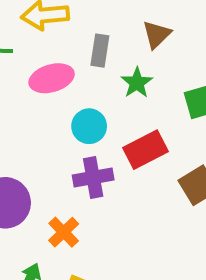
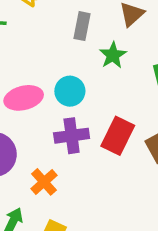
pink ellipse: (52, 78) -> (24, 98), moved
red rectangle: (145, 150) -> (118, 136), moved, turned -39

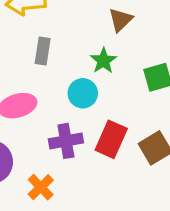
gray rectangle: (82, 26) -> (43, 51), moved
cyan circle: (70, 91) -> (83, 93), moved

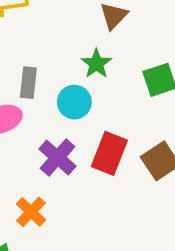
gray rectangle: (43, 51) -> (28, 83), moved
purple cross: (66, 141) -> (58, 158), turned -36

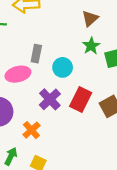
green star: (96, 64) -> (91, 46), moved

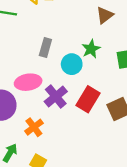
green star: (91, 46) -> (91, 49), moved
pink ellipse: (18, 74) -> (28, 82), moved

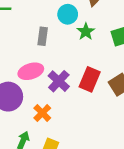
cyan circle: (72, 64) -> (68, 14), moved

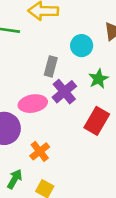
green star: (86, 32) -> (98, 79), moved
purple cross: (59, 81) -> (64, 92), moved

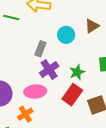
green star: (98, 79) -> (77, 72), moved
pink ellipse: (33, 104) -> (35, 91), moved

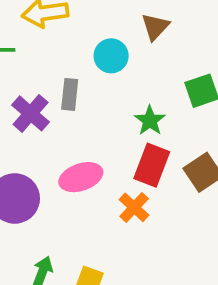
purple cross: (49, 69) -> (31, 113), moved
orange cross: (25, 114) -> (134, 207), moved

